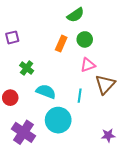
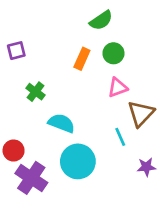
cyan line: (80, 96) -> (120, 137), moved, turned -32
red circle: (10, 98) -> (14, 151), moved
purple star: (108, 135) -> (146, 167), moved

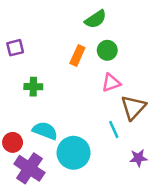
green cross: (35, 92) -> (33, 87), turned -36
cyan semicircle: (61, 123) -> (45, 131), moved

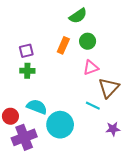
purple square: (15, 48) -> (26, 51), moved
cyan line: (114, 129) -> (93, 106), turned -40
purple cross: (29, 168) -> (24, 137), turned 35

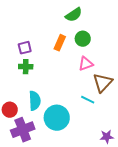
cyan semicircle: (37, 107) -> (35, 101), turned 66
purple star: (113, 129) -> (107, 137), moved

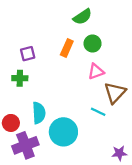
green cross: (26, 67) -> (20, 78), moved

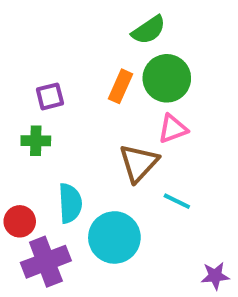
green circle: (93, 44) -> (167, 78), size x1.5
brown triangle: (115, 93) -> (139, 163), moved

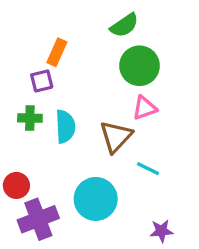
orange rectangle: (120, 86) -> (57, 52), moved
cyan semicircle: (70, 203) -> (65, 126), moved
purple star: (215, 276) -> (161, 231), moved

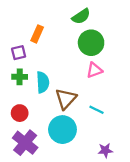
purple square: (42, 81) -> (19, 53), moved
brown triangle: (116, 137) -> (66, 99), moved
red circle: (16, 185) -> (20, 113), moved
purple cross: (38, 219) -> (25, 143), turned -30

